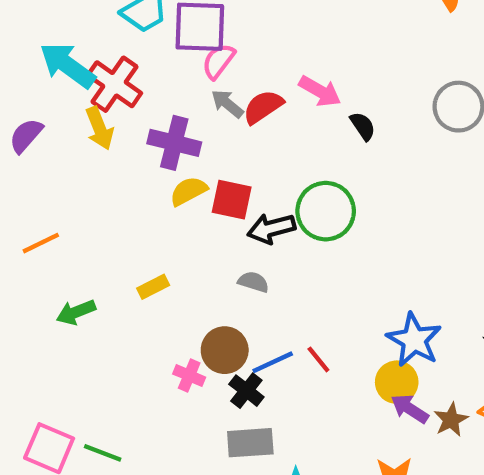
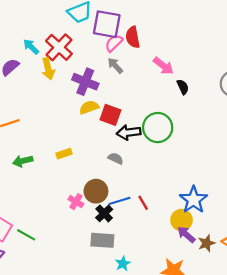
cyan arrow: (68, 65) -> (31, 47), moved, size x0.6
red semicircle: (263, 107) -> (133, 37), moved, turned -75

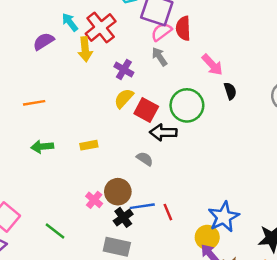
purple cross: (85, 82) -> (124, 69), size x0.7
yellow semicircle: (89, 107) -> (124, 98), turned -36
green circle: (158, 128) -> (187, 105), moved
green line: (26, 235) -> (55, 231), moved

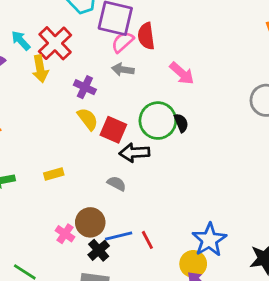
gray arrow: (159, 57) -> (123, 69), turned -42
black semicircle: (230, 91) -> (181, 123), moved
yellow semicircle: (124, 98) -> (88, 119), turned 105

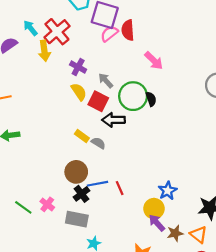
gray arrow: (123, 69) -> (106, 81), moved, turned 35
yellow rectangle: (54, 174) -> (82, 136), moved, turned 48
pink cross: (65, 234) -> (47, 204), moved
blue star: (209, 240) -> (168, 191), size x0.7

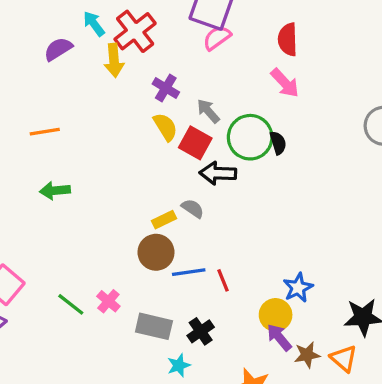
red semicircle: (128, 30) -> (288, 39), moved
yellow rectangle: (82, 136) -> (164, 220), moved, turned -64
black cross: (81, 194) -> (201, 331), moved

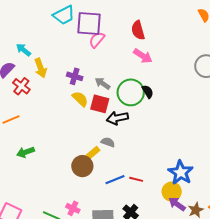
red cross: (135, 31) -> (21, 86), moved, size x0.7
brown circle: (156, 252) -> (82, 166), moved
red line: (223, 280) -> (136, 179), turned -40
blue star: (298, 288) -> (181, 172), size x1.4

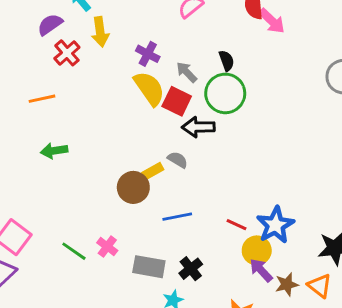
pink arrow: (143, 56) -> (272, 21), moved
black semicircle: (148, 92) -> (227, 61), moved
yellow semicircle: (80, 99) -> (149, 88), size x1.4
red line: (136, 179) -> (236, 225), moved

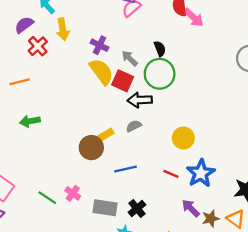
gray semicircle: (178, 160) -> (134, 126), moved, turned -56
yellow circle: (257, 250) -> (183, 138), moved

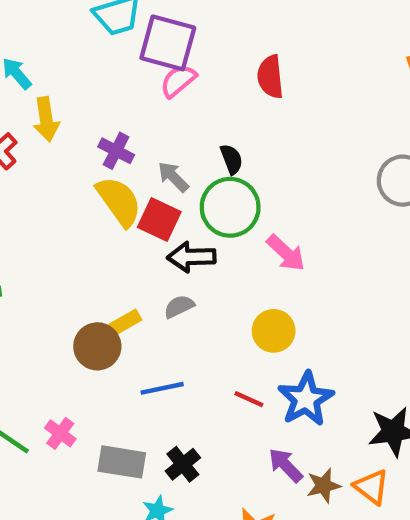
pink arrow: (194, 17) -> (286, 253), moved

